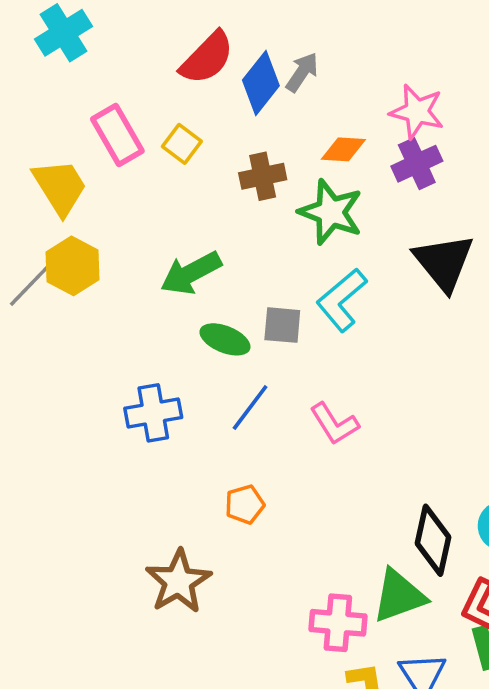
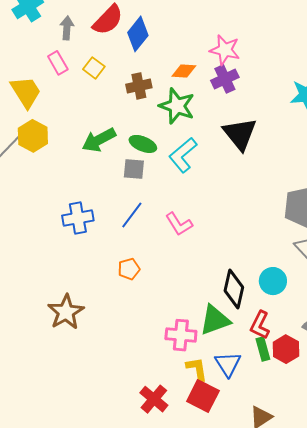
gray arrow: (302, 72) -> (67, 28), moved, turned -30
pink rectangle: (117, 135) -> (58, 63), size x0.7
gray square: (282, 325) -> (134, 169), moved
green ellipse: (225, 339) -> (143, 144), moved
brown star: (178, 582) -> (66, 312), moved

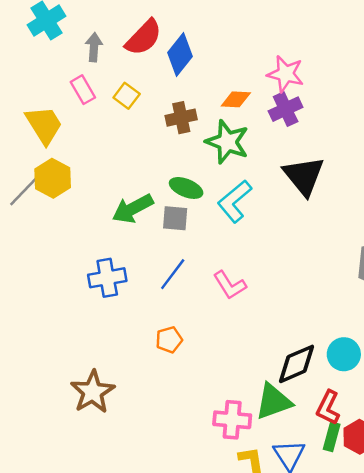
green arrow: (99, 140) -> (133, 209), moved
black diamond: (234, 289) -> (296, 364), turned 54
green rectangle: (263, 349) -> (332, 437), turned 30

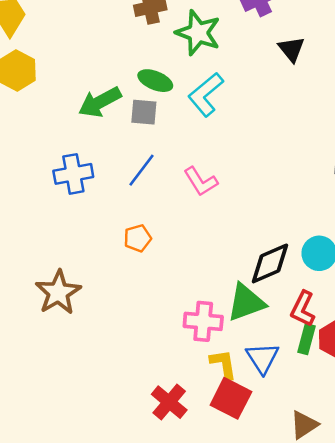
black triangle: (304, 176) -> (291, 49), moved, size x0.6

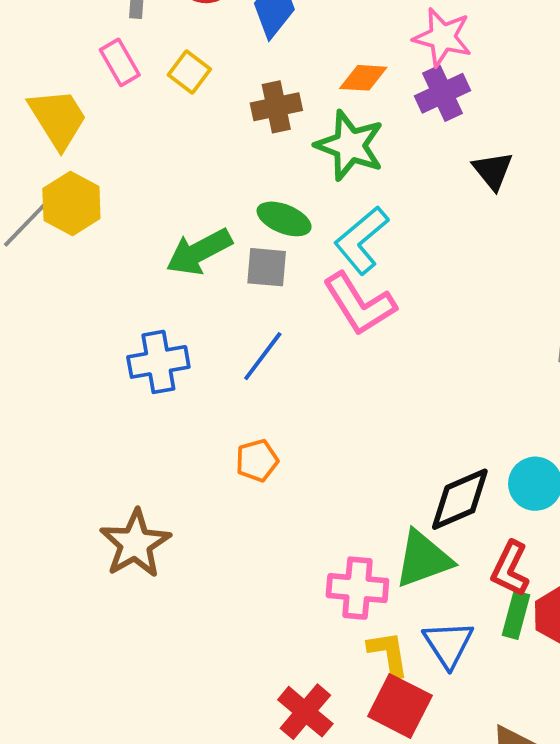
pink L-shape: (201, 181) -> (359, 304), moved, size x1.4

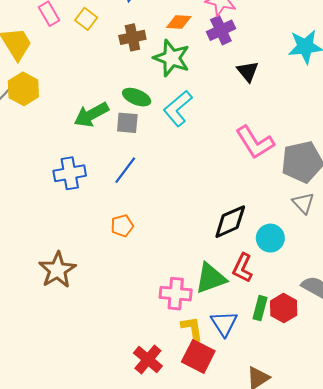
pink L-shape: (359, 304) -> (255, 142), moved
black diamond: (460, 499) -> (230, 222), moved
red L-shape: (510, 569) -> (243, 268), moved

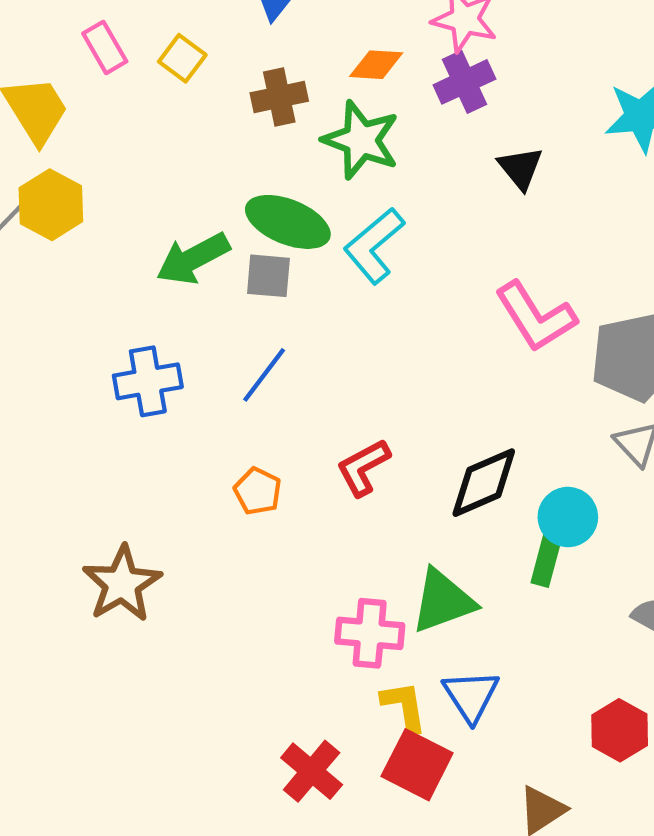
green ellipse: (137, 97) -> (288, 222), size x1.4
orange pentagon: (122, 226) -> (258, 491), turned -30
red L-shape: (243, 268) -> (363, 467), moved, turned 36
green rectangle: (260, 308) -> (546, 560), moved
red hexagon: (284, 308) -> (620, 730), moved

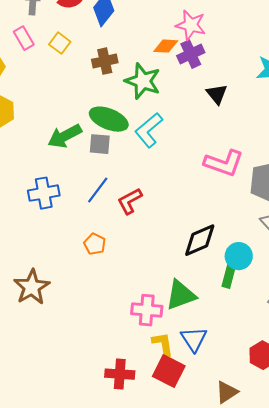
orange diamond: (376, 65) -> (166, 46), moved
pink L-shape: (536, 317) -> (224, 163), turned -39
red L-shape: (363, 467) -> (130, 201), moved
red cross: (312, 771) -> (120, 374), turned -36

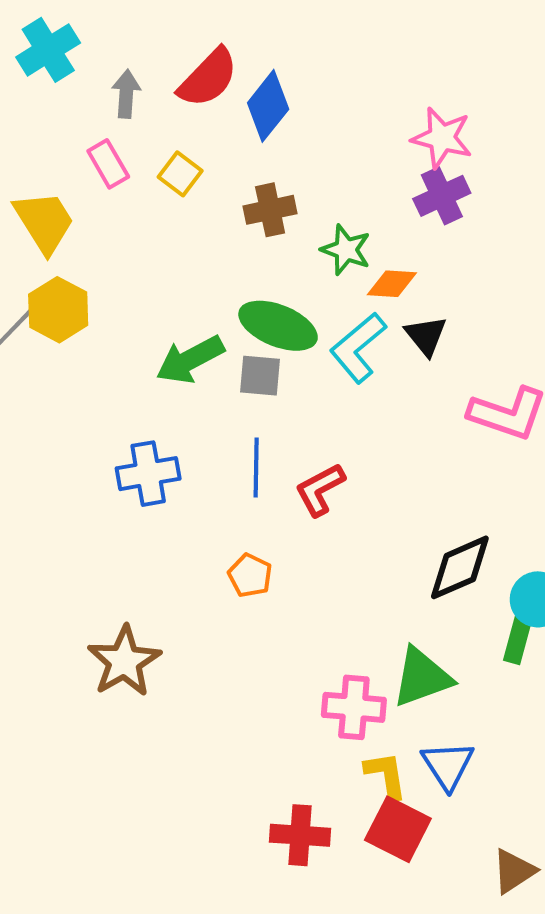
orange diamond: (166, 46) -> (392, 284), moved
green star: (143, 81) -> (346, 250), size x0.7
black triangle: (217, 94) -> (426, 336), moved
blue line: (98, 190) -> (256, 468), turned -36

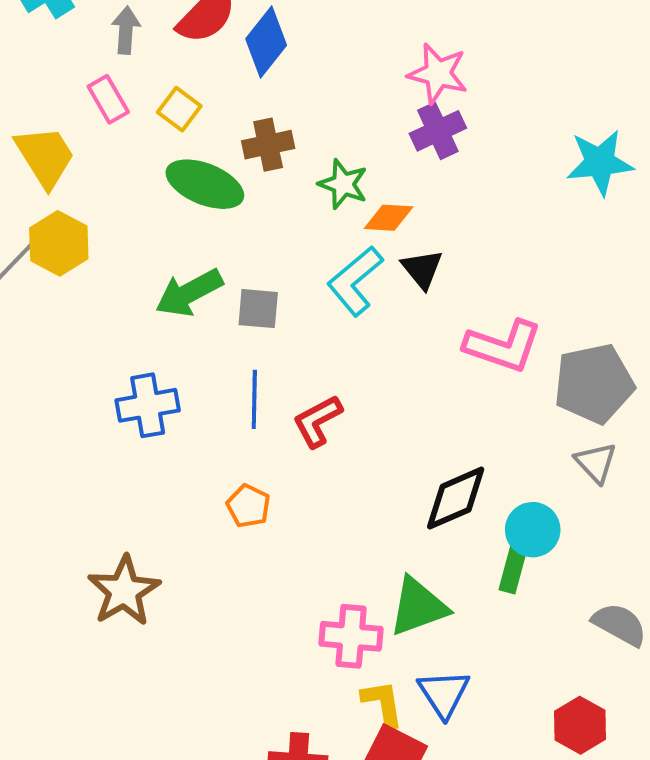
green ellipse: (278, 326) -> (205, 184), moved

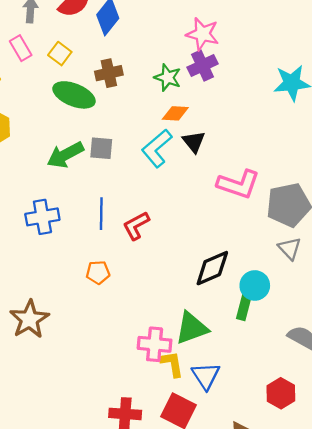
green star: (343, 184) -> (168, 78), moved
gray square: (258, 309) -> (101, 148), moved
orange pentagon: (248, 506) -> (98, 272), turned -30
yellow L-shape: (383, 703) -> (172, 364), moved

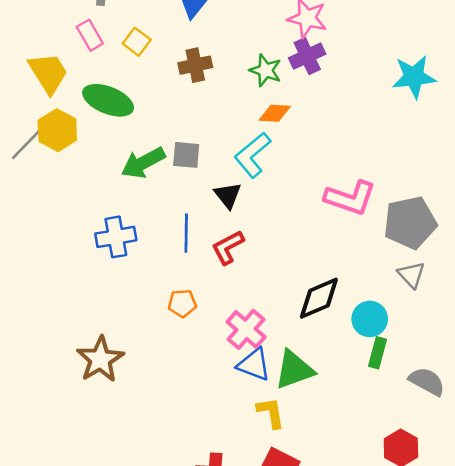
green ellipse: (74, 95) -> (108, 100), moved
black triangle: (194, 142) -> (228, 195), moved
green rectangle: (244, 307) -> (377, 353), moved
pink cross: (155, 344) -> (246, 329), moved, turned 36
blue triangle: (206, 376) -> (254, 365), moved, turned -36

